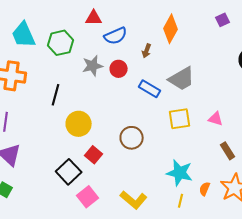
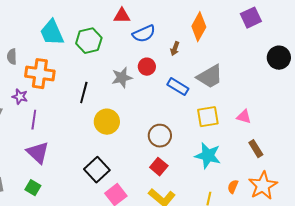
purple square: (223, 20) -> (251, 18), size x1.5
gray star: (93, 66) -> (122, 78), moved
red square: (94, 155) -> (159, 167), moved
cyan star: (180, 173) -> (208, 156), moved

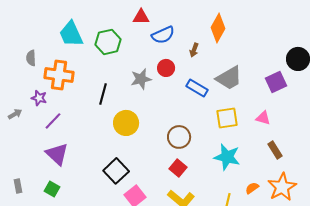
purple square: (251, 18) -> (276, 82), moved
purple line: (34, 120) -> (53, 121), turned 36
orange semicircle: (233, 187) -> (252, 188), turned 32

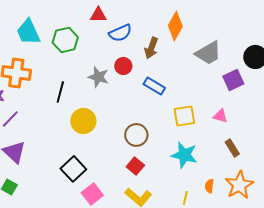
brown arrow: (194, 50) -> (151, 48), size x1.5
gray trapezoid: (229, 78) -> (208, 53), moved
gray star: (141, 79) -> (98, 77), turned 30
orange semicircle: (252, 188) -> (209, 186), turned -48

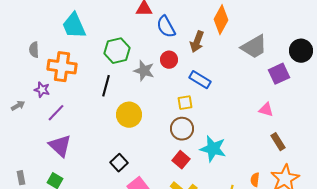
blue semicircle: (120, 33) -> (166, 27), turned 85
green hexagon: (65, 40) -> (117, 51), moved
yellow square: (184, 116) -> (185, 103), moved, size x0.7
cyan star: (184, 155) -> (213, 149), moved
black square: (73, 169) -> (119, 163), size x0.7

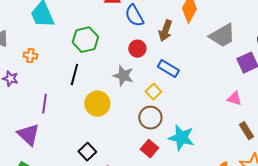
orange cross: (62, 67) -> (30, 56), size x0.5
gray star: (144, 71) -> (123, 76), moved
yellow square: (185, 103) -> (153, 92), turned -35
purple line: (56, 113) -> (44, 104), moved, turned -36

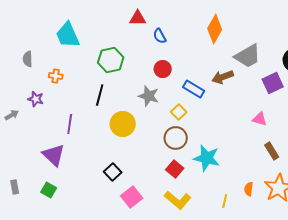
blue semicircle: (134, 16) -> (160, 36), size x0.7
brown arrow: (165, 31) -> (223, 77), moved, turned 50

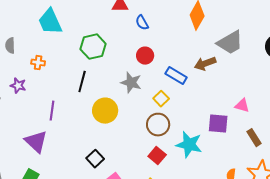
purple square: (273, 83) -> (218, 124), moved, turned 30

